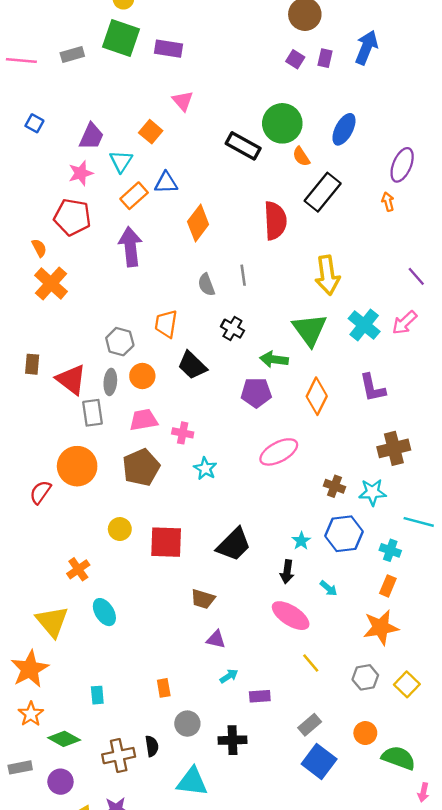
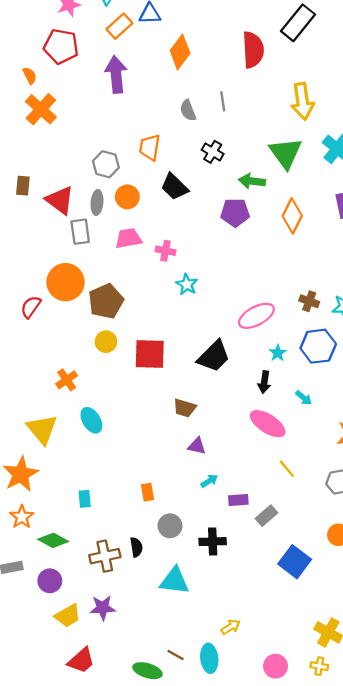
pink ellipse: (279, 452) -> (256, 316), moved
brown pentagon: (141, 467) -> (106, 301), moved
gray rectangle: (310, 725) -> (267, 516), moved

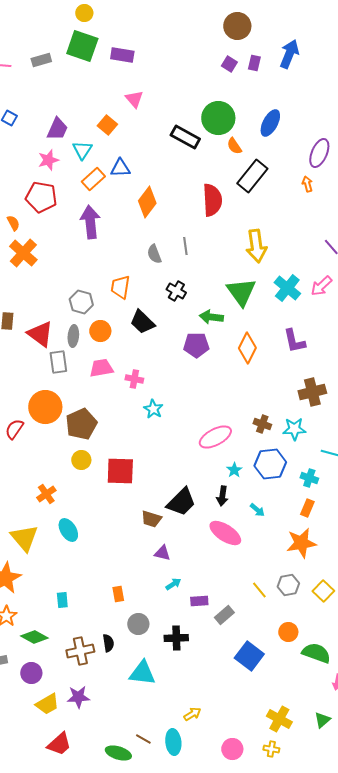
black trapezoid: (214, 356) -> (181, 502), moved
yellow line: (287, 469) -> (259, 590), moved

